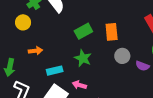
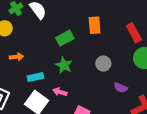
orange rectangle: (112, 32) -> (95, 25), moved
purple semicircle: (142, 66) -> (121, 88), moved

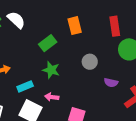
red rectangle: (134, 33) -> (115, 26), turned 30

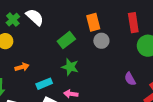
gray circle: (90, 62) -> (101, 41), moved
purple semicircle: (111, 83) -> (130, 79), turned 48

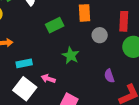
gray circle: (101, 41) -> (100, 35), moved
green star: (70, 67) -> (71, 55), moved

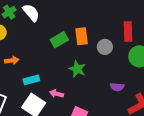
orange rectangle: (84, 13) -> (82, 36), moved
purple semicircle: (109, 76) -> (117, 87), turned -64

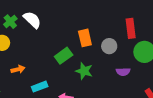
green rectangle: (59, 40) -> (64, 56), moved
purple semicircle: (117, 87) -> (123, 72), moved

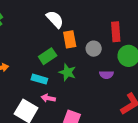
white semicircle: (32, 20) -> (55, 19), moved
cyan rectangle: (40, 87) -> (39, 79), moved, turned 35

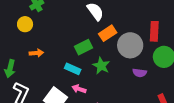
orange rectangle: (70, 39) -> (108, 33), turned 60
gray circle: (94, 49) -> (130, 45), size x1.6

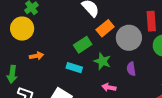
yellow circle: (25, 24) -> (22, 29), size x1.5
purple semicircle: (140, 73) -> (131, 69), moved, turned 80
pink arrow: (79, 89) -> (109, 87), moved

